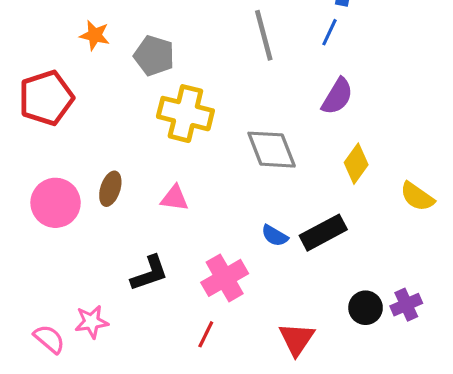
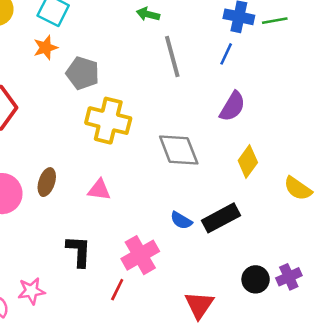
orange star: (95, 35) -> (45, 48), moved, turned -30
black L-shape: (149, 273) -> (79, 251), turned -68
red line: (206, 334) -> (117, 290), moved

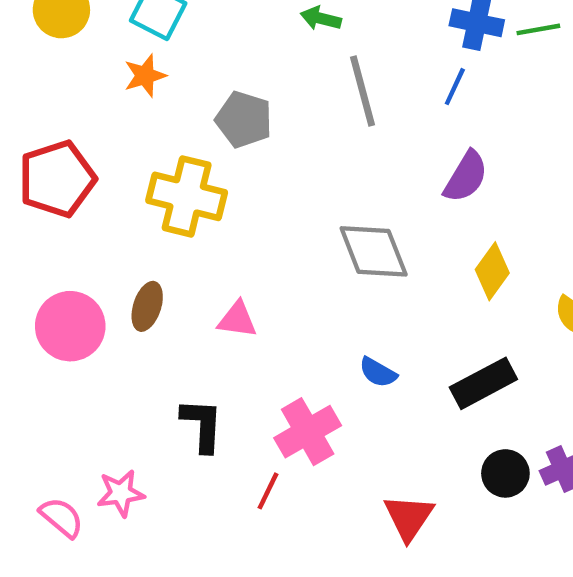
gray pentagon: (83, 73) -> (244, 120), moved
yellow cross: (108, 121) -> (187, 196), moved
black rectangle: (221, 218) -> (483, 383), moved

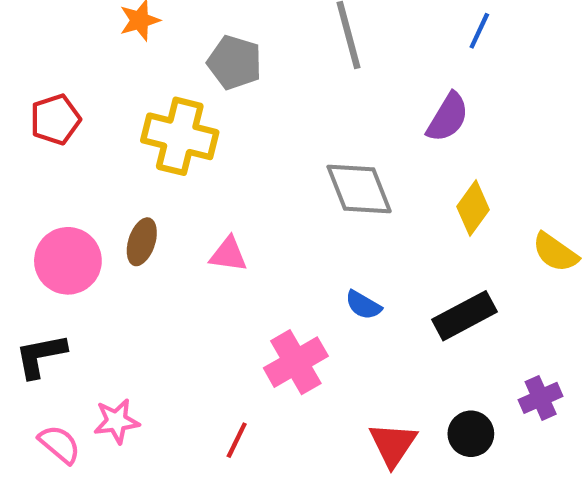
blue line: (455, 87) -> (479, 31), moved
red pentagon: (57, 179) -> (55, 119), size x0.7
black L-shape: (202, 425) -> (41, 356), moved, turned -104
black circle: (505, 473) -> (471, 434), moved
red line: (268, 491) -> (237, 440), moved

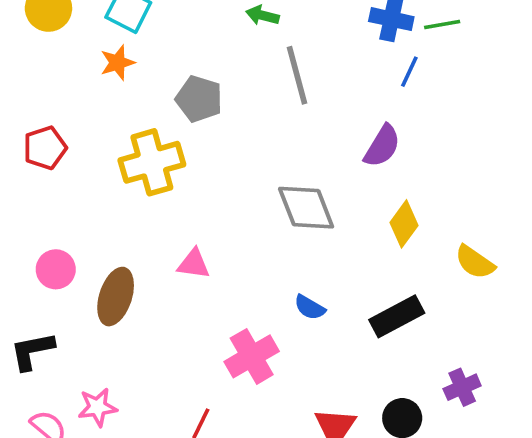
yellow cross: (180, 136) -> (152, 162), turned -30
brown ellipse: (142, 242) -> (116, 297), moved, size x1.4
pink circle: (68, 261) -> (56, 269), size x0.7

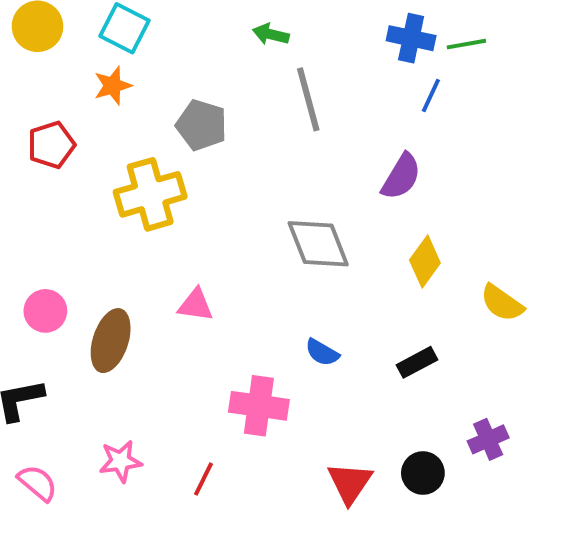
red pentagon: (45, 148) -> (51, 145), moved
black rectangle: (397, 316) -> (417, 362), size x0.7
pink cross: (252, 356) -> (259, 406), turned 38
pink star: (97, 407) -> (120, 461), moved

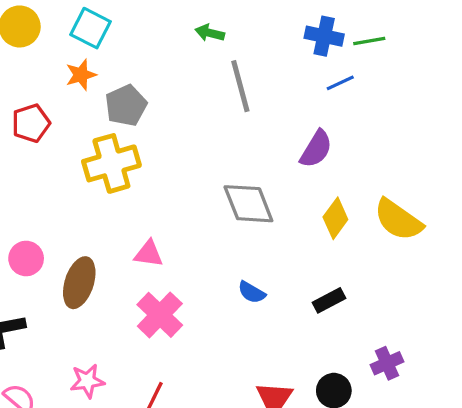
blue line: (431, 95) -> (340, 83), turned 40
gray pentagon: (202, 125) -> (126, 105), moved, turned 30
yellow semicircle: (502, 303) -> (398, 220), moved, size x1.4
pink cross: (259, 406) -> (160, 315), moved, turned 36

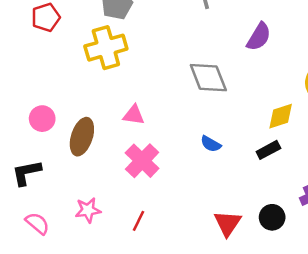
yellow diamond: (335, 218) -> (281, 116), moved, turned 36

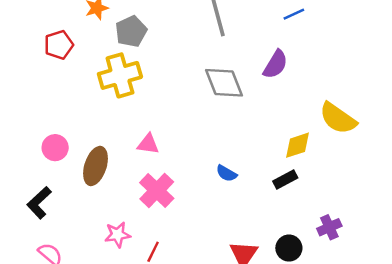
gray diamond: (208, 78) -> (224, 83), moved
black L-shape: (27, 173) -> (39, 203), turned -32
pink star: (88, 210) -> (118, 235), moved

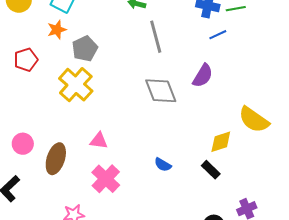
yellow cross: (120, 75) -> (76, 85), turned -32
black rectangle: (285, 179) -> (211, 170), turned 72

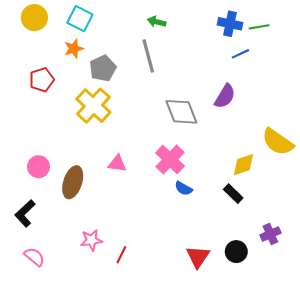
gray line: (156, 37) -> (148, 56), moved
pink cross: (106, 179) -> (170, 159), moved

